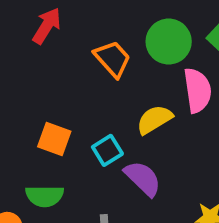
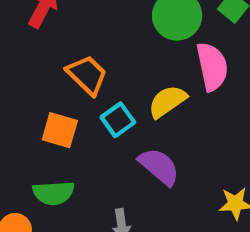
orange trapezoid: (113, 59) -> (87, 75), moved
cyan square: (107, 150) -> (118, 120), moved

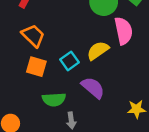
orange trapezoid: (87, 75) -> (33, 36), moved
green semicircle: (54, 193) -> (54, 99), moved

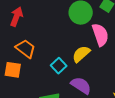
orange square: (36, 67) -> (13, 70), moved

